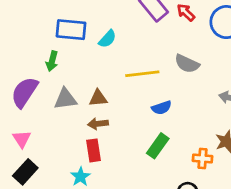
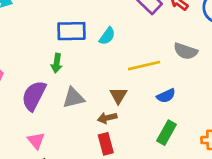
brown triangle: (98, 98) -> (118, 95), moved, turned -48

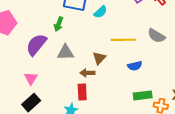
green rectangle: (167, 133) -> (143, 95), moved, turned 42

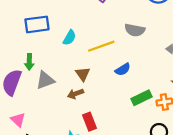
cyan semicircle: (100, 12) -> (69, 38), moved
green arrow: (59, 24) -> (29, 62), moved
red rectangle: (82, 92) -> (90, 122), moved

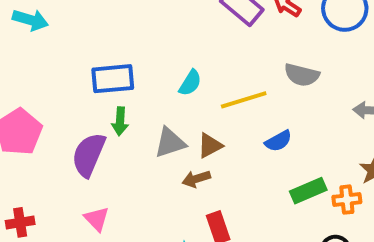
blue rectangle: (37, 24) -> (113, 79), moved
brown triangle: (83, 74) -> (210, 146), turned 35
gray triangle: (45, 80) -> (170, 143), moved

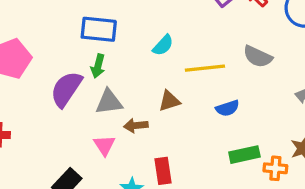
gray triangle: (170, 143) -> (109, 102), moved
brown arrow: (196, 179) -> (136, 126), moved
pink triangle: (97, 219) -> (104, 145), moved

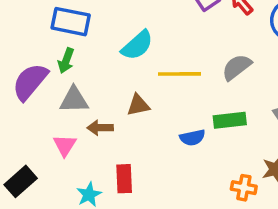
cyan semicircle: (163, 45) -> (137, 45), size x1.4
gray semicircle: (258, 57) -> (237, 67), turned 112
blue semicircle: (227, 108) -> (192, 138), moved
green rectangle: (244, 155) -> (230, 120), moved

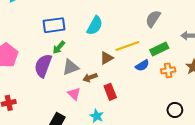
green arrow: (66, 61) -> (59, 47), turned 40
yellow line: (179, 74) -> (127, 46), moved
red rectangle: (124, 179) -> (110, 92), moved
orange cross: (244, 188) -> (168, 70), moved

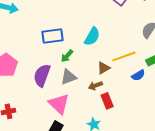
green arrow: (59, 47) -> (67, 56), moved
brown arrow: (90, 77) -> (95, 86), moved
pink triangle: (74, 94) -> (59, 104), moved, size x1.6

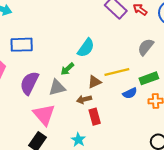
blue rectangle: (53, 36) -> (22, 45), moved
green arrow: (67, 56) -> (67, 69), moved

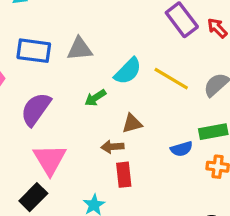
yellow line: (117, 72) -> (171, 79), moved, turned 35
gray triangle: (57, 88) -> (80, 49), moved

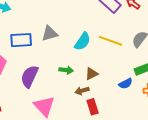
green arrow: (95, 98) -> (66, 70), moved, turned -128

